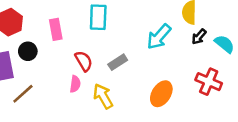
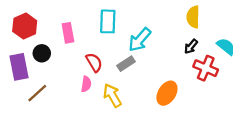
cyan arrow: (159, 37) -> (140, 40), moved
black arrow: (199, 37) -> (191, 46), moved
red cross: (209, 82) -> (206, 68), moved

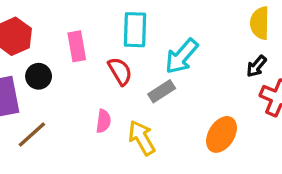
red semicircle: (94, 62) -> (120, 71), moved

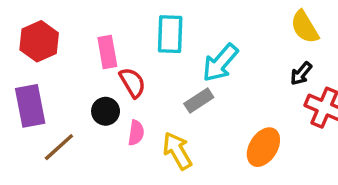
yellow semicircle: (260, 23) -> (305, 27), turned -32
red semicircle: (120, 71) -> (132, 83), moved
black circle: (39, 76) -> (106, 111), moved

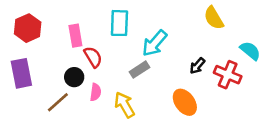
black arrow: (301, 74) -> (197, 66), moved
brown line: (59, 147) -> (58, 102), moved
orange ellipse: (263, 147) -> (185, 102), turned -68

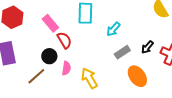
pink rectangle: (75, 36) -> (50, 23), turned -30
cyan arrow: (155, 43) -> (113, 29), size x0.7
gray rectangle: (140, 70) -> (122, 52), moved

